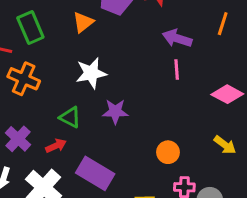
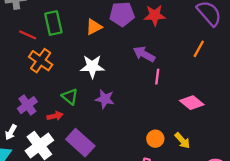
purple arrow: (177, 38) -> (144, 54), moved
orange circle: (168, 152) -> (155, 139), moved

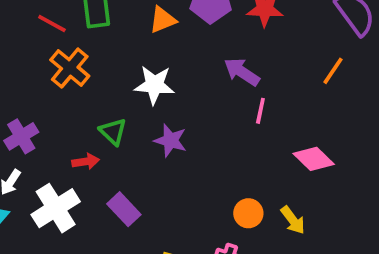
purple cross: (27, 105) -> (21, 136), moved
purple rectangle: (80, 143) -> (124, 209), size x0.7

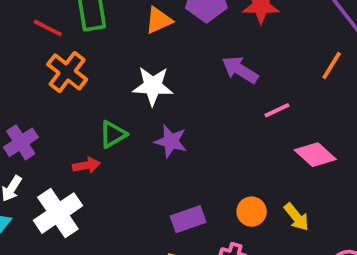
pink line: (260, 111) -> (277, 110), moved, turned 55
green triangle: (113, 132) -> (113, 134), turned 48
purple rectangle: (124, 209) -> (188, 219), moved, turned -64

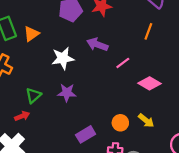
orange triangle: (159, 20) -> (31, 34), moved
white star: (153, 86) -> (63, 58), moved

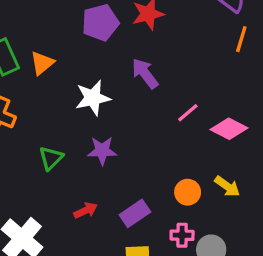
orange line: (148, 31) -> (241, 39), moved
purple arrow: (97, 44) -> (145, 73), turned 36
pink line: (123, 63) -> (188, 113), moved
red arrow: (22, 116) -> (86, 210), moved

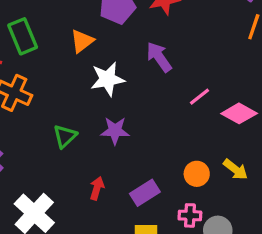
orange triangle: (42, 63) -> (82, 41), moved
red arrow: (86, 210) -> (97, 188), turned -50

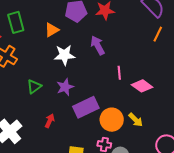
pink line: (199, 97) -> (119, 73), turned -64
purple star: (115, 131) -> (65, 87), turned -30
orange circle: (197, 174) -> (112, 120), size x1.5
purple rectangle: (145, 193) -> (86, 107), moved, size x1.4

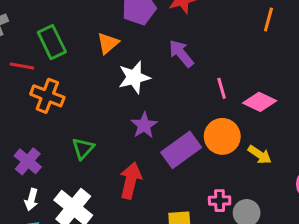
green triangle: (34, 87) -> (83, 149), moved
orange circle: (112, 120) -> (222, 136), moved
red arrow: (50, 121) -> (131, 181), size x1.6

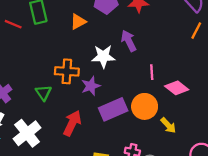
white star: (134, 77) -> (103, 56), moved
orange cross: (47, 96) -> (67, 71), moved, turned -30
green triangle: (83, 149) -> (43, 93), turned -30

